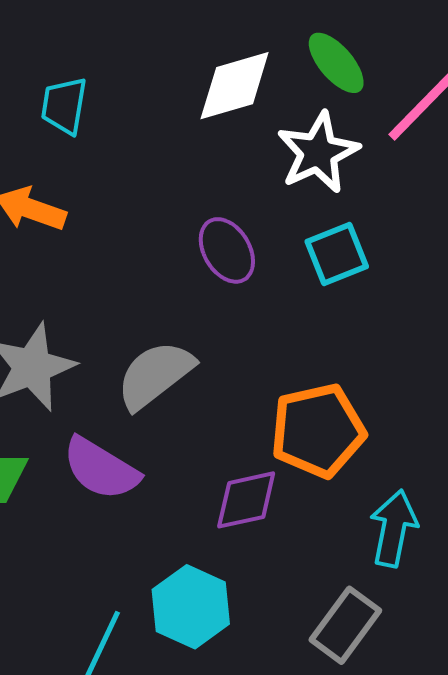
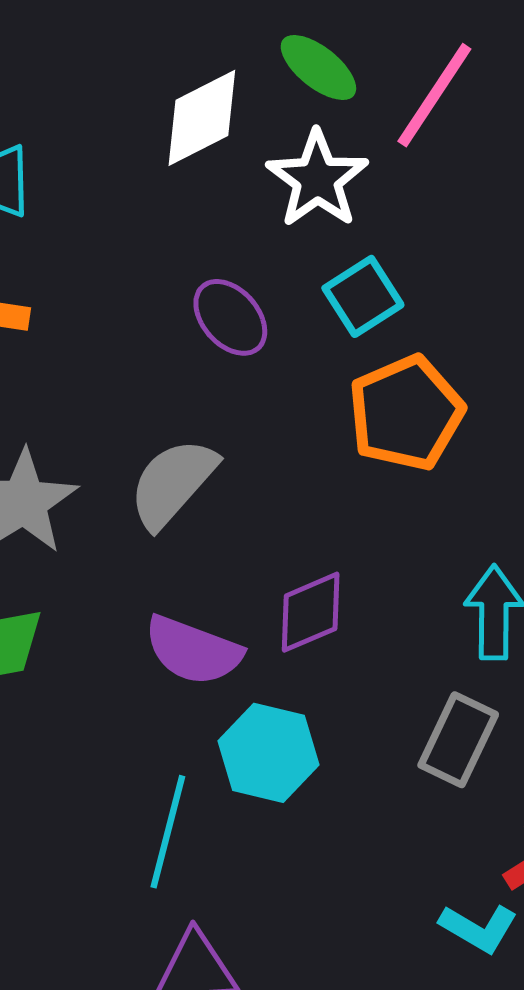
orange pentagon: (318, 431) -> (406, 413), moved
purple semicircle: (101, 469) -> (193, 650), moved

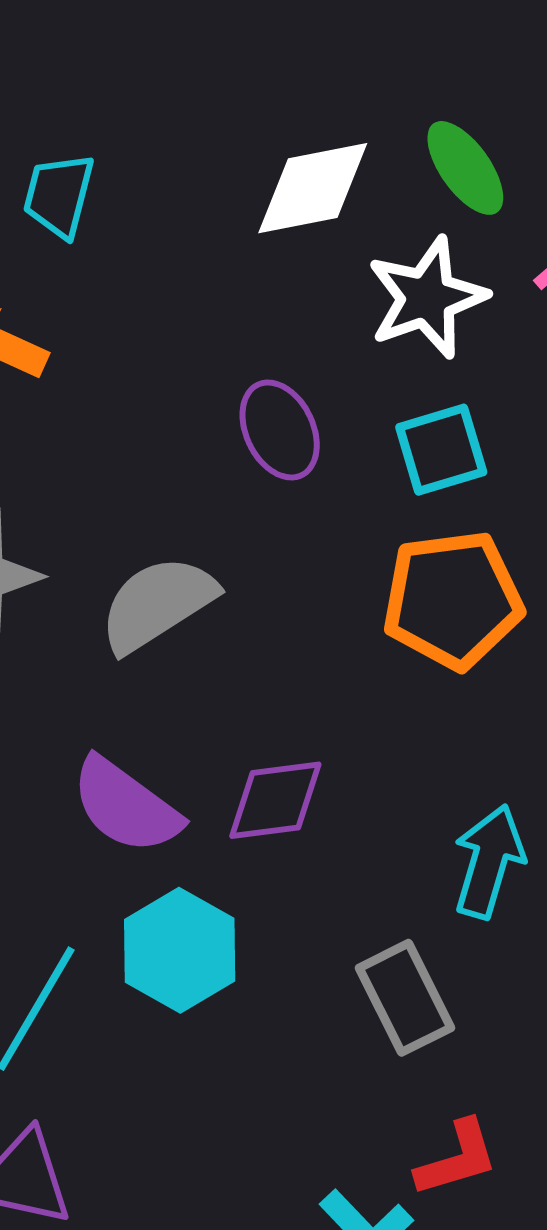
gray rectangle: (458, 740) -> (405, 998), turned -68

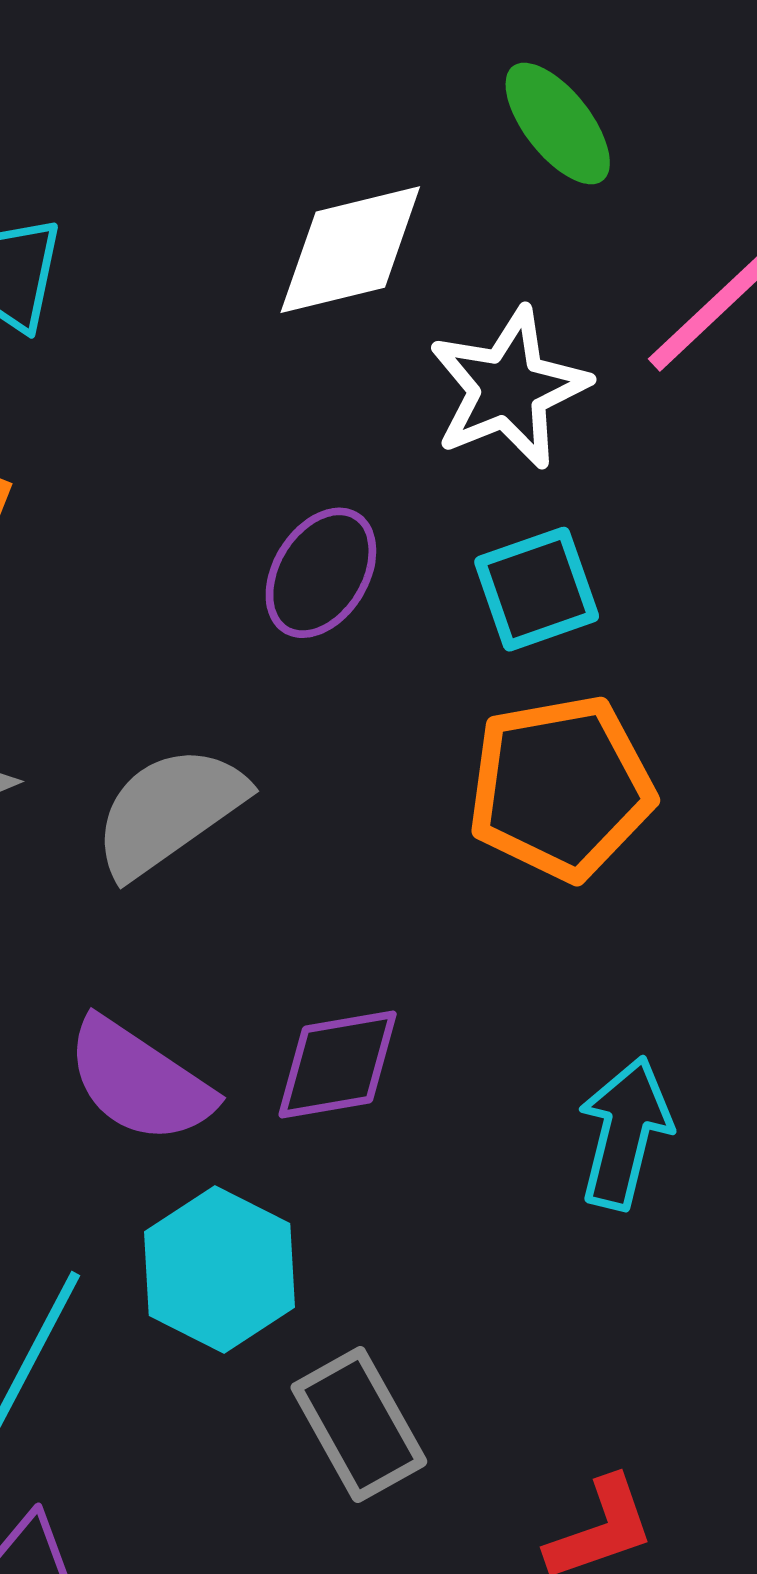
green ellipse: (465, 168) -> (558, 124), moved
purple ellipse: (280, 430) -> (321, 573), turned 60
gray rectangle: (405, 998) -> (359, 1425), moved

